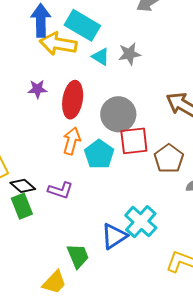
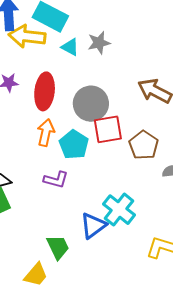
purple L-shape: (60, 190) -> (56, 180), moved

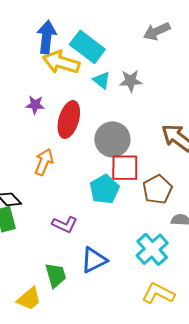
orange arrow: (46, 133) -> (44, 162), moved
cyan pentagon: (74, 145) -> (104, 189), moved
purple L-shape: (56, 180) -> (65, 224), moved
cyan cross: (119, 210) -> (152, 249), moved

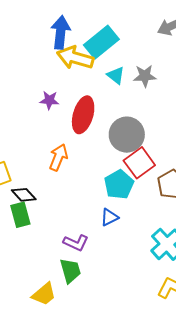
cyan rectangle: (87, 47) -> (101, 42), turned -76
red square: (125, 168) -> (139, 163), turned -36
purple L-shape: (65, 224) -> (76, 243), moved
blue triangle: (94, 260) -> (109, 217), moved, size x0.7

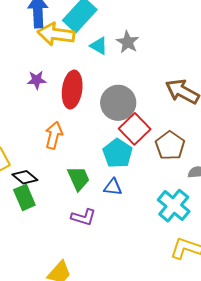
gray star: (145, 76) -> (128, 42), turned -30
blue triangle: (109, 217) -> (113, 187), turned 42
green trapezoid: (70, 271) -> (78, 178), moved

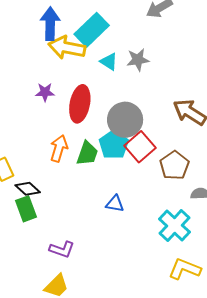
gray star: (128, 42) -> (138, 60), turned 30
cyan pentagon: (118, 153) -> (114, 145), moved
green trapezoid: (78, 178) -> (87, 153), moved, turned 40
purple L-shape: (83, 217) -> (62, 249), moved

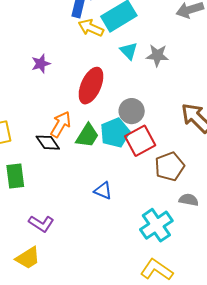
yellow arrow: (67, 48) -> (91, 28), size x0.7
purple star: (45, 92) -> (41, 64), moved, turned -30
gray circle: (125, 120) -> (132, 111), size x0.7
black diamond: (28, 189) -> (48, 143), moved

